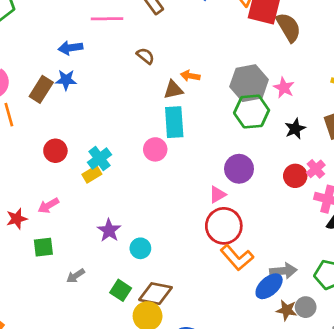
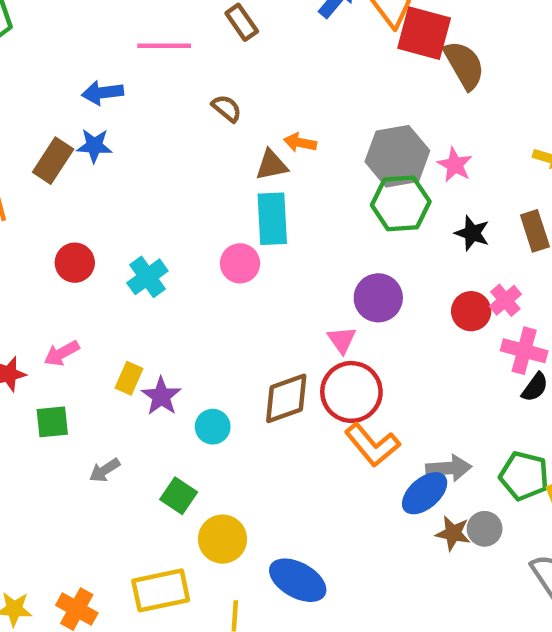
black star: (295, 129) -> (472, 233), turned -30
yellow rectangle: (92, 174) -> (129, 378), moved, turned -36
pink triangle: (217, 195) -> (342, 340), turned -36
brown diamond: (155, 294) -> (286, 398), moved, turned -32

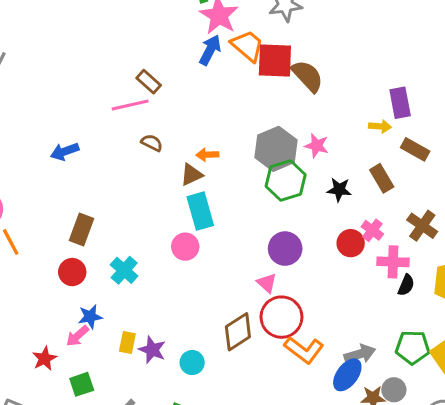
pink line: (164, 46) -> (130, 105), moved
blue star: (94, 146) -> (90, 317), moved
brown rectangle: (53, 161) -> (81, 230), moved

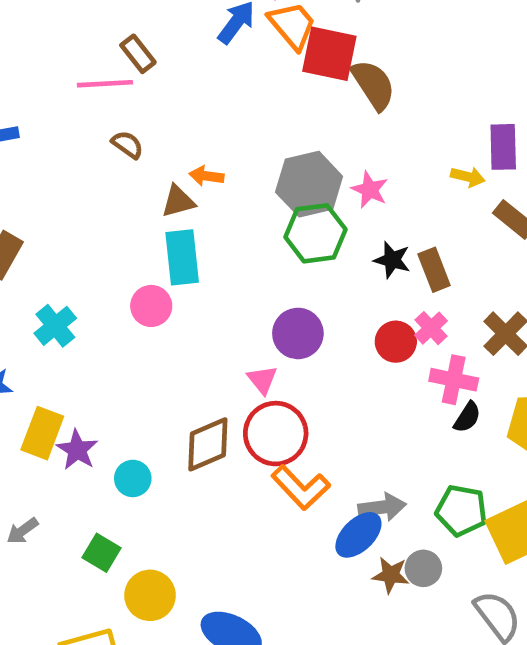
brown rectangle: (382, 178) -> (434, 270), moved
yellow rectangle: (127, 343) -> (42, 433), size x1.5

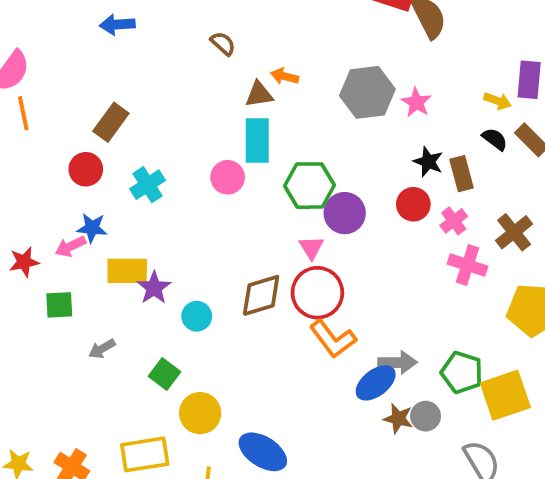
green hexagon: (315, 233) -> (310, 186), moved
red circle: (396, 342) -> (413, 204), moved
black semicircle: (467, 417) -> (495, 139), moved, turned -92
yellow rectangle: (42, 433) -> (127, 271), turned 63

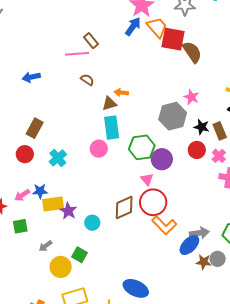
gray hexagon: (367, 92) -> (173, 116), moved
blue star: (92, 228) -> (40, 191), moved
yellow circle: (200, 413) -> (61, 267), moved

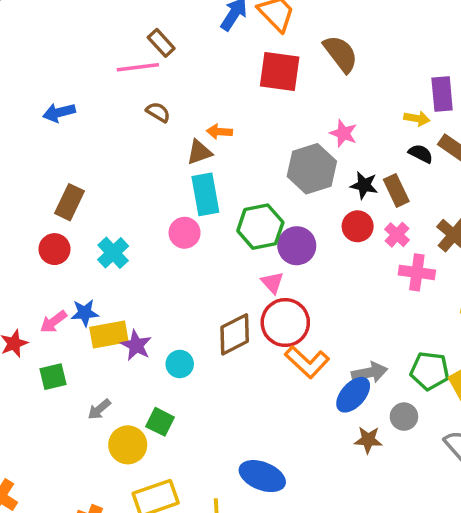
red square: (173, 39) -> (280, 72), moved
brown star: (204, 262) -> (368, 440), moved

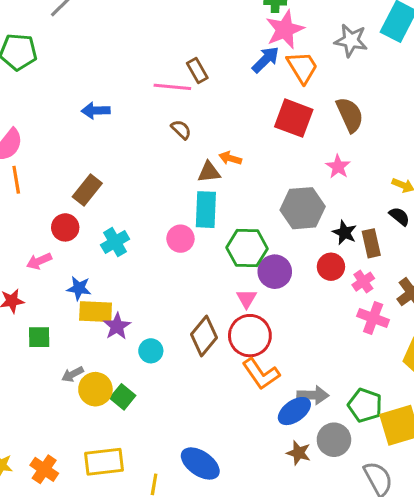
pink star: (343, 133) -> (338, 167), moved
pink arrow: (53, 322) -> (39, 261), moved
brown diamond: (235, 334) -> (204, 336), turned -36
gray circle: (404, 417) -> (334, 440), size x1.4
yellow circle: (128, 445) -> (95, 389), moved

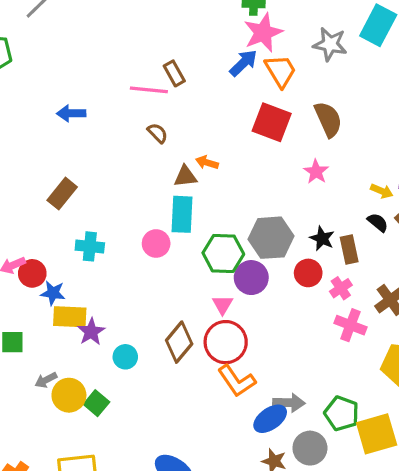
gray hexagon: (303, 208) -> (271, 238), moved
red circle: (65, 227) -> (32, 273), moved
cyan cross: (115, 242) -> (90, 246), turned 36

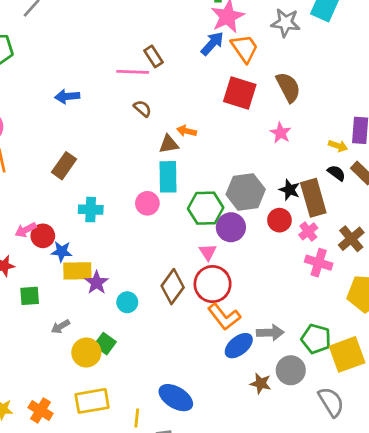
brown rectangle: (349, 250) -> (313, 198), size x1.5
yellow circle: (69, 395) -> (86, 353), moved
blue ellipse: (270, 419) -> (239, 346), moved

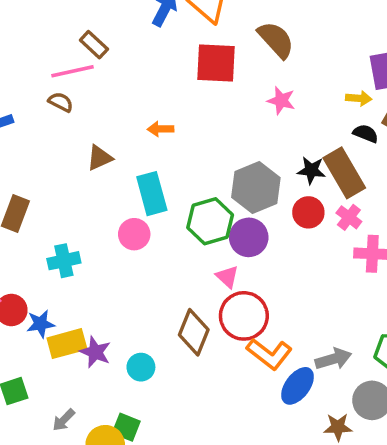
brown semicircle: (142, 109) -> (61, 102), moved
brown triangle: (169, 144) -> (100, 158), moved

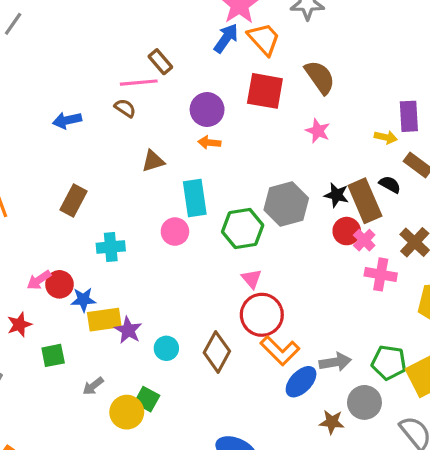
black semicircle: (366, 133) -> (390, 184), moved
red circle: (308, 212) -> (347, 231), moved
purple circle: (249, 237) -> (207, 110), moved
brown diamond: (194, 332) -> (217, 352), moved

